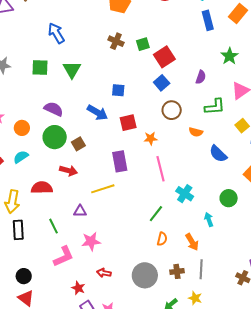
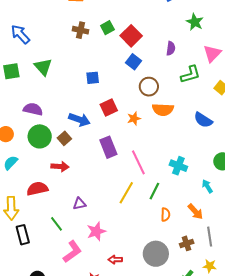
blue arrow: (97, 113) -> (79, 120), moved
orange semicircle: (196, 132) -> (163, 110), moved, size x1.5
pink line: (161, 169) -> (138, 162), moved
yellow line: (103, 189) -> (126, 193), moved, turned -30

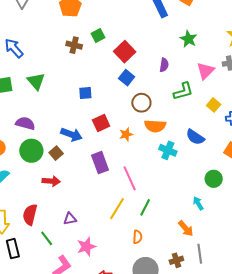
green square: (107, 28) -> (98, 35), moved
cyan cross: (178, 166) -> (168, 150), moved
red semicircle: (37, 189) -> (30, 215), moved, turned -65
orange semicircle: (165, 215) -> (137, 237), moved

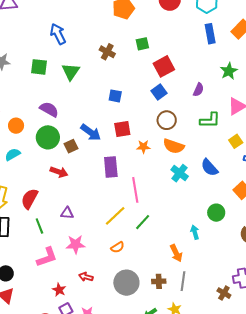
brown cross: (74, 45) -> (107, 52), moved
orange semicircle: (137, 237) -> (118, 247), moved, turned 40

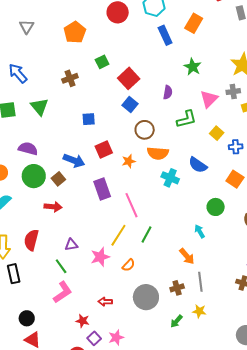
brown cross: (107, 52) -> (70, 78), turned -35
green line: (39, 226) -> (61, 266), moved
pink star: (76, 244) -> (100, 257), moved

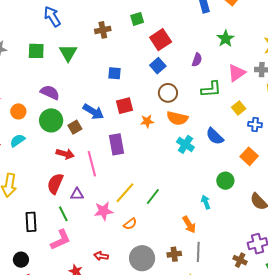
pink line: (132, 205) -> (92, 164), moved
red semicircle: (31, 240) -> (55, 184), moved
black rectangle: (14, 274) -> (31, 222), moved

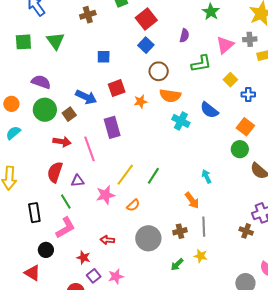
green circle: (225, 181) -> (240, 149), moved
black circle: (21, 260) -> (46, 250), moved

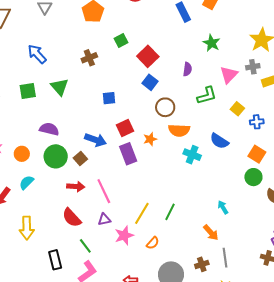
purple rectangle: (112, 127) -> (128, 154), moved
red semicircle: (55, 172) -> (72, 218), turned -55
purple triangle: (78, 181) -> (104, 219), moved

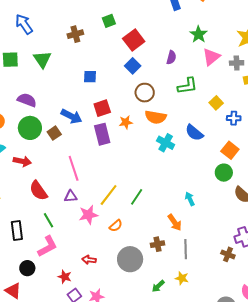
pink triangle: (229, 75) -> (211, 57), moved
red arrow: (76, 187) -> (22, 161), moved
brown cross: (202, 264) -> (157, 244), moved

